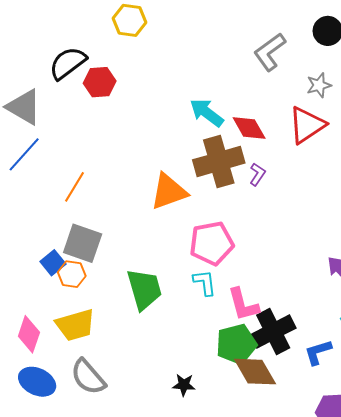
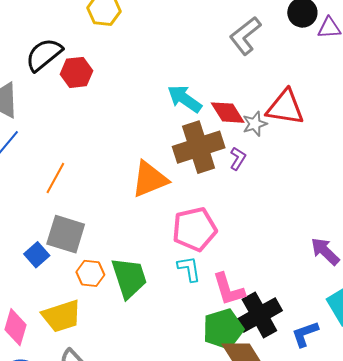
gray star: (319, 85) -> (255, 124), moved
red triangle: (307, 125) -> (285, 107), turned 45
orange hexagon: (72, 274) -> (90, 273), moved

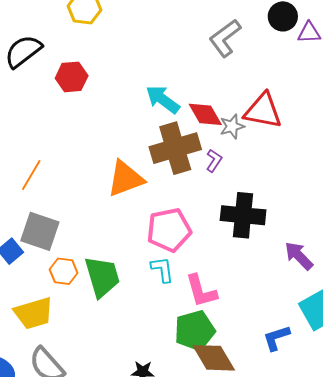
red hexagon: (76, 72) -> (72, 77), moved
black cross: (259, 315) -> (243, 215), moved, turned 33

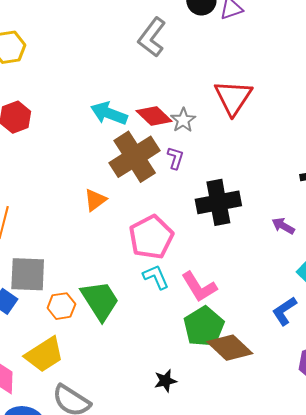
red triangle: (263, 111) -> (233, 97), moved, turned -51
orange triangle: (125, 179) -> (95, 200), size x0.6
purple arrow: (299, 256) -> (283, 226), size x0.7

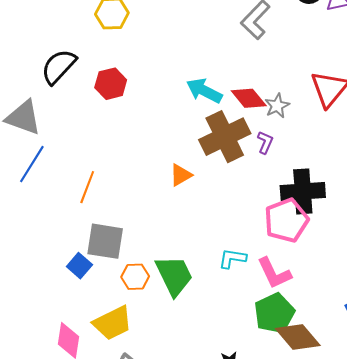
pink pentagon: (151, 237) -> (286, 220), moved
cyan L-shape: (156, 277) -> (232, 258), turned -64

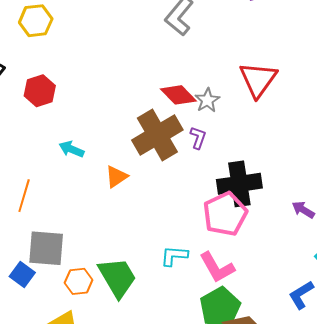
cyan arrow: (204, 91) -> (72, 149), moved, size x0.7

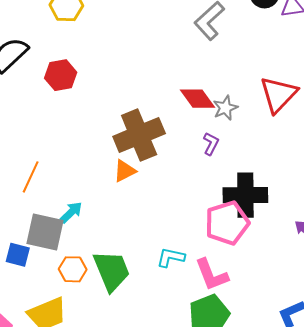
brown cross: (157, 135) -> (139, 135), moved
cyan arrow: (72, 149) -> (71, 212), moved, turned 105
blue square: (22, 275) -> (18, 255), turned -30

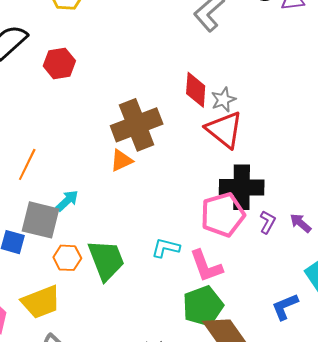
red triangle: (278, 94) -> (224, 130), moved, turned -36
red diamond: (197, 99) -> (196, 90), turned 39
purple L-shape: (211, 144) -> (268, 222), moved

